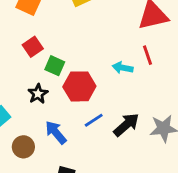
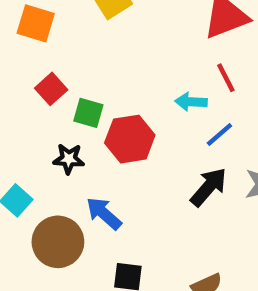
black star: (38, 94) -> (69, 159), turned -30
blue line: (94, 120) -> (219, 135), moved
brown circle: (23, 147) -> (58, 242), size x1.5

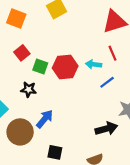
red hexagon: (130, 139) -> (65, 67), moved
black arrow: (209, 187) -> (106, 129), moved, turned 30
blue arrow: (104, 213) -> (45, 119), turned 84

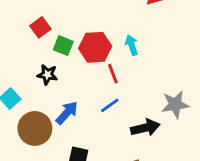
red line: (112, 53) -> (113, 74), moved
cyan arrow: (94, 64) -> (132, 45), turned 63
blue line: (107, 82) -> (110, 105), moved

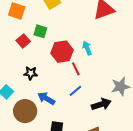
green square: (63, 46) -> (40, 31), moved
blue arrow: (67, 113) -> (46, 98), turned -96

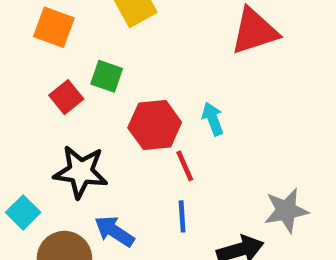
black star: (31, 73) -> (81, 172), size x1.6
blue line: (75, 91) -> (182, 216), turned -56

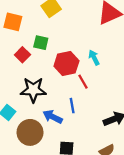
blue line: (182, 216) -> (72, 106), moved

